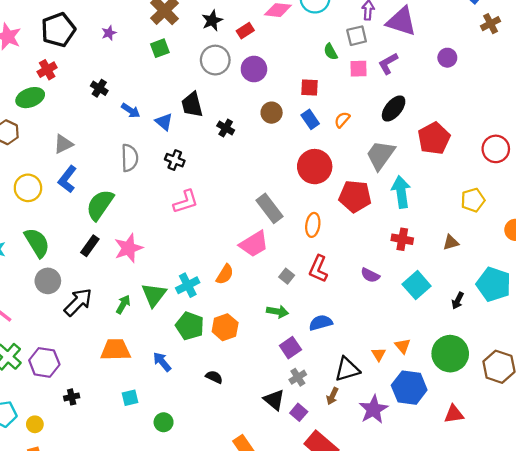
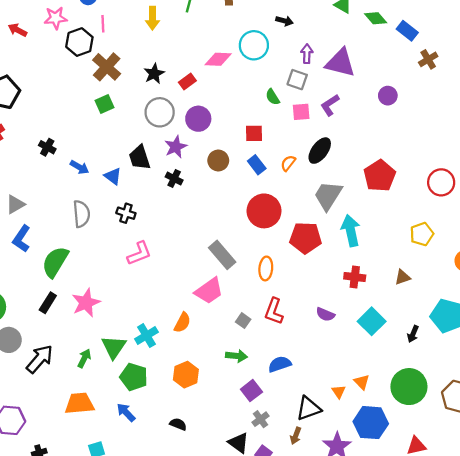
purple star: (109, 33) -> (176, 147), moved, size x1.5
gray square: (357, 36) -> (297, 80), turned 36
black ellipse: (394, 109) -> (320, 151), moved
green pentagon: (190, 326) -> (134, 377), moved

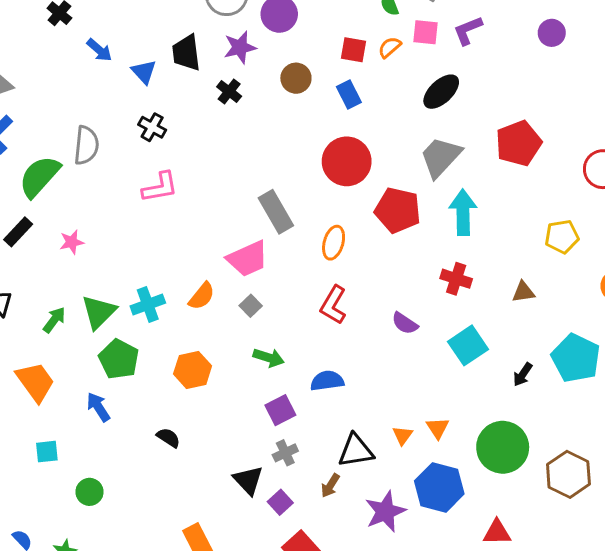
orange semicircle: (288, 163) -> (390, 47), moved
gray semicircle: (81, 214) -> (86, 145), moved
pink star: (86, 303) -> (72, 242), size x0.6
gray square: (243, 321) -> (251, 306), moved
orange trapezoid: (79, 403) -> (35, 382), turned 48

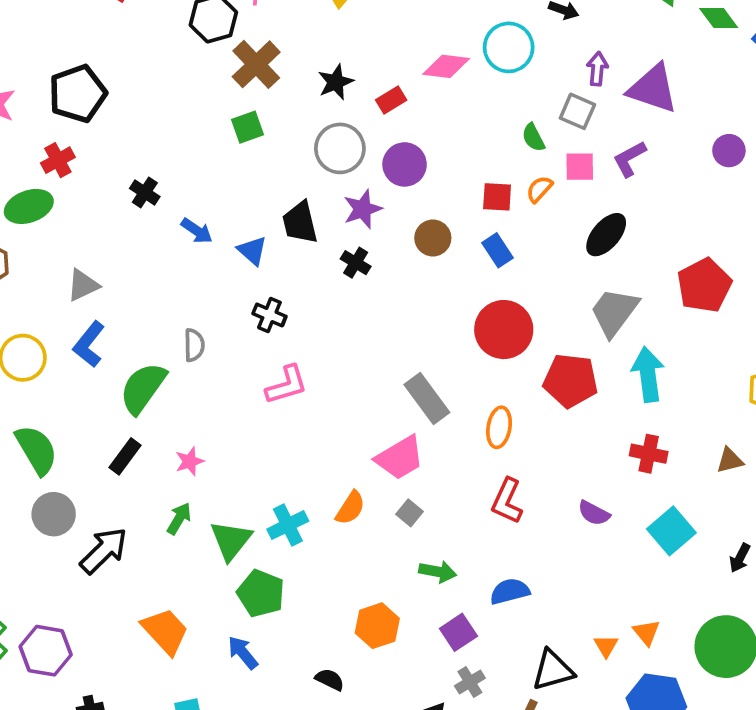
gray semicircle: (86, 145) -> (194, 345), size x0.7
green arrow: (54, 320) -> (179, 519), moved
orange hexagon: (193, 370) -> (377, 626), moved

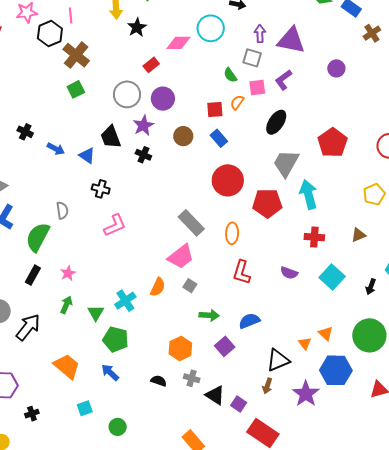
black star: (336, 82) -> (137, 27), moved
green triangle: (231, 540) -> (96, 313), size x0.7
gray cross: (470, 682) -> (192, 378), moved, turned -35

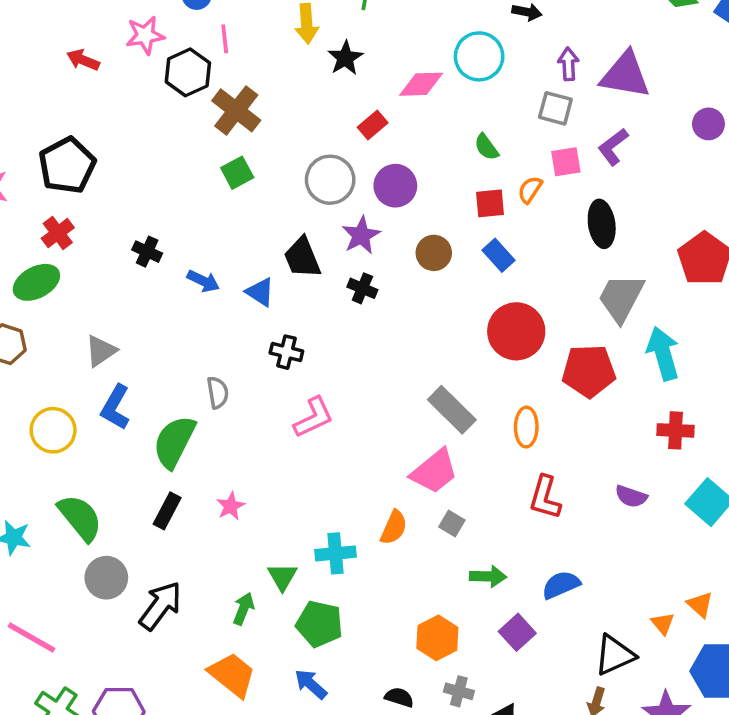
green semicircle: (230, 75) -> (486, 147), moved
black ellipse: (276, 122) -> (602, 224), turned -40
cyan cross: (125, 301) -> (336, 553), turned 30
green arrow: (66, 305) -> (244, 609), moved

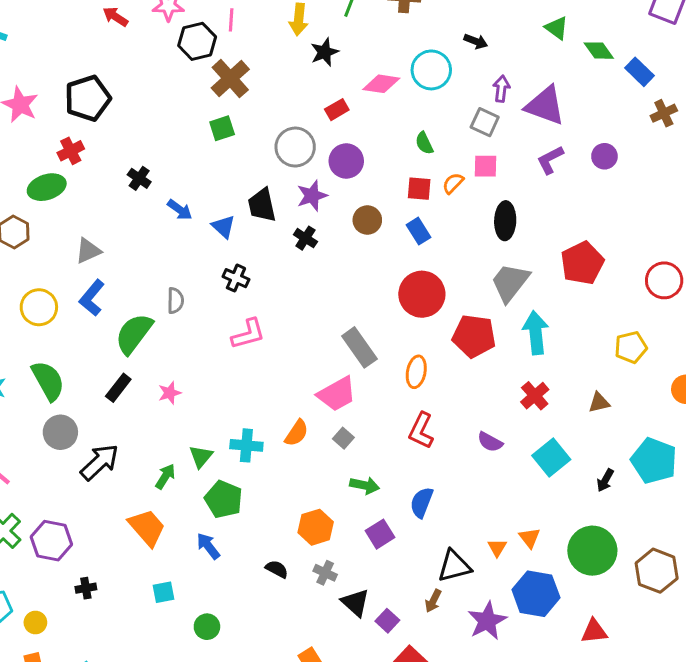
purple L-shape: (613, 147) -> (550, 160), moved
red cross: (676, 430) -> (535, 396), turned 36
blue semicircle: (561, 585) -> (422, 502), turned -56

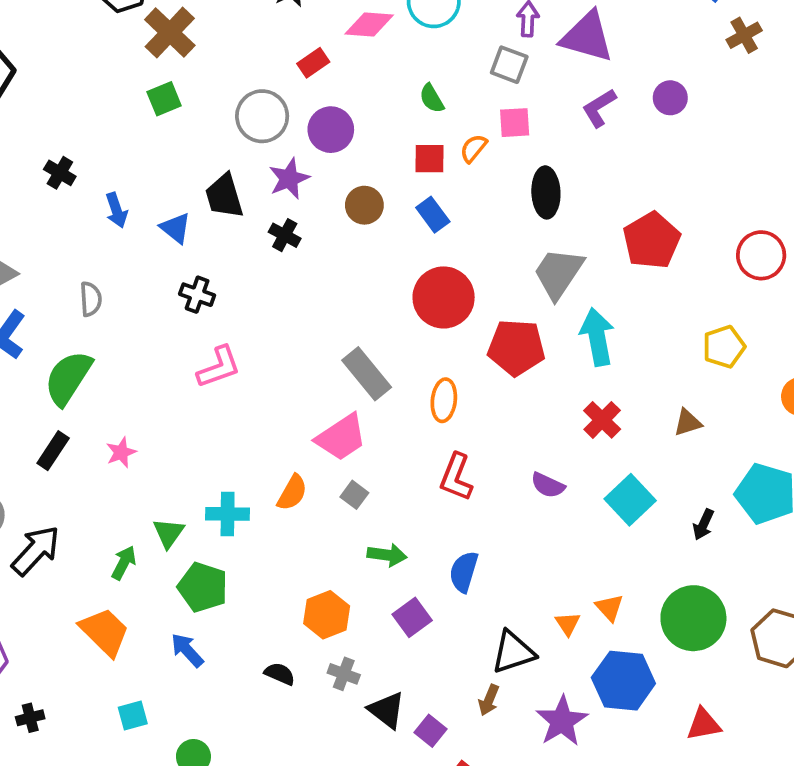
blue arrow: (180, 210) -> (116, 210), turned 40
gray semicircle: (175, 301) -> (91, 299), moved

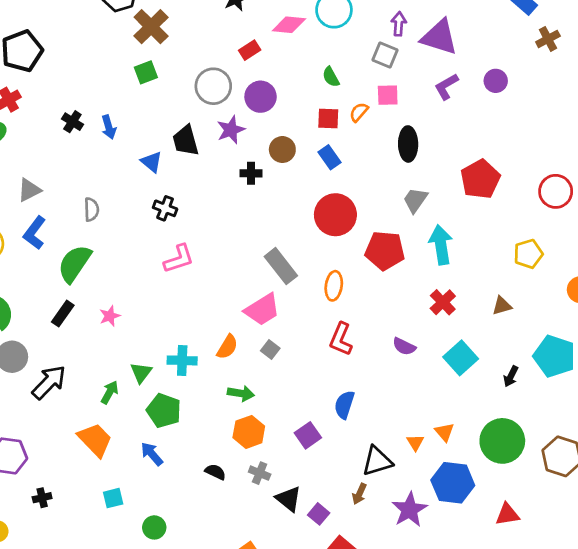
blue arrow: (116, 210) -> (109, 127), moved
black cross: (285, 235) -> (251, 173), moved, turned -30
gray trapezoid: (558, 273) -> (415, 200), size x0.7
green arrow: (387, 555) -> (241, 393), moved

